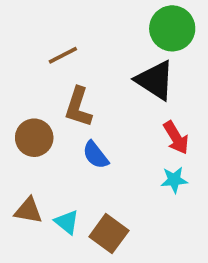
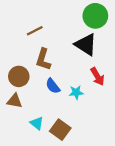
cyan star: (174, 180) -> (76, 92), moved
brown triangle: (28, 211) -> (15, 101), moved

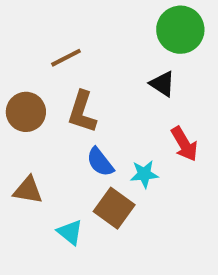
black triangle: (86, 45) -> (162, 84), size x0.6
brown circle: (19, 76) -> (26, 112), moved
brown square: (60, 130) -> (114, 208), moved

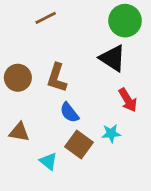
brown line: (66, 58) -> (46, 18), moved
black triangle: (162, 84) -> (113, 58), size x1.5
cyan star: (144, 174) -> (111, 133), moved

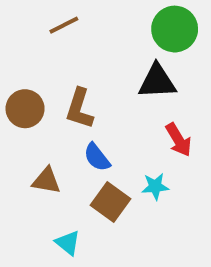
black triangle: (113, 58) -> (157, 81), turned -36
brown triangle: (19, 132) -> (46, 181), moved
cyan triangle: (48, 161) -> (68, 243), moved

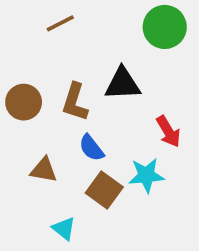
black triangle: (157, 81) -> (123, 84), moved
cyan star: (155, 186) -> (146, 175), size x1.4

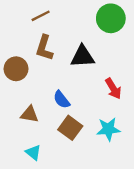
brown L-shape: (75, 102) -> (44, 48), moved
cyan star: (146, 175) -> (108, 129), moved
cyan triangle: (64, 229) -> (33, 152), moved

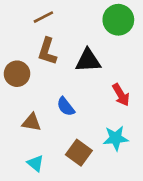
brown square: (70, 128) -> (79, 153), moved

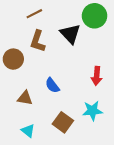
black triangle: (88, 61) -> (70, 34), moved, turned 50
red arrow: (121, 95) -> (97, 76), turned 36

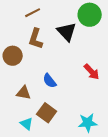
red arrow: (97, 76) -> (92, 72), turned -48
cyan star: (92, 111) -> (88, 123), moved
brown square: (63, 122) -> (47, 113), moved

